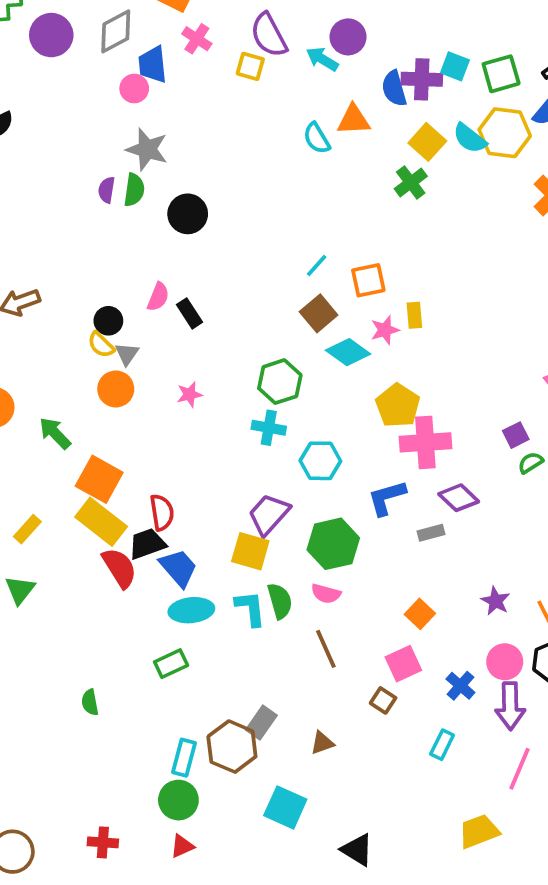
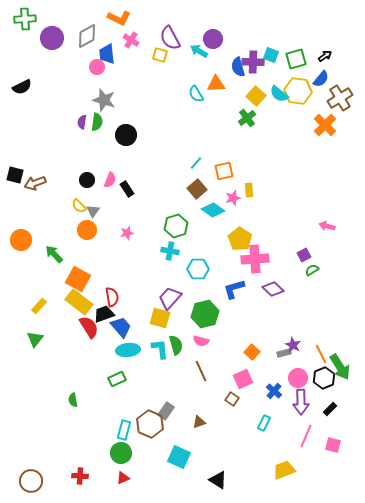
black circle: (108, 321) -> (87, 180), moved
gray rectangle: (431, 533) -> (284, 353), moved

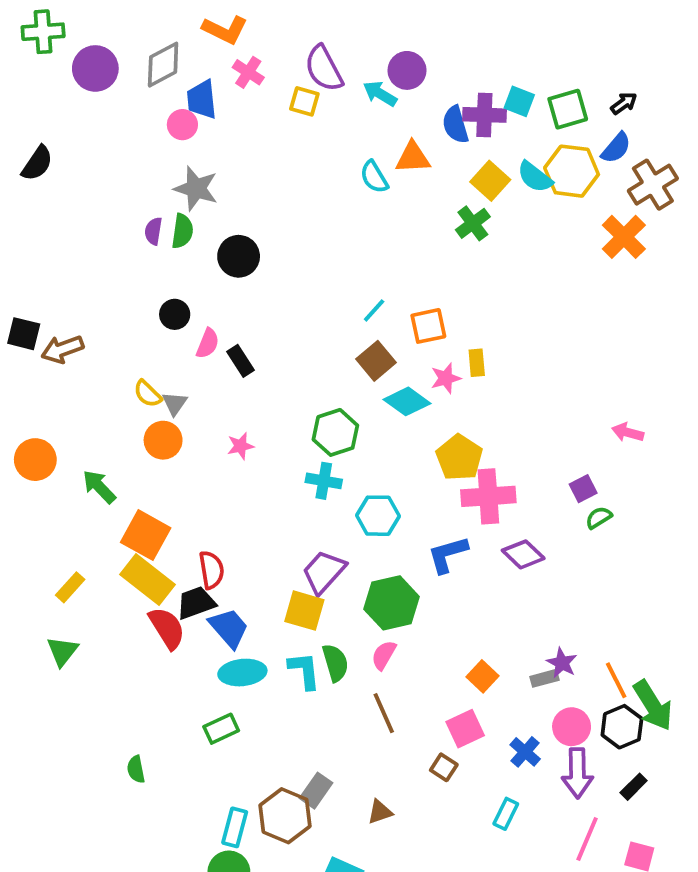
black semicircle: (22, 87) -> (37, 163), turned -30
black circle: (87, 180) -> (175, 314), moved
pink semicircle: (201, 341) -> (384, 655), turned 105

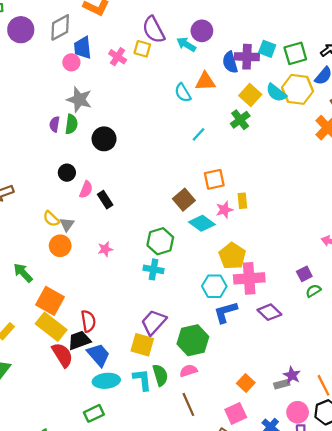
pink cross: (248, 72) -> (118, 57), moved
cyan line: (374, 310) -> (199, 134), moved
cyan hexagon: (378, 516) -> (214, 286), moved
pink semicircle: (384, 655) -> (188, 371), turned 42

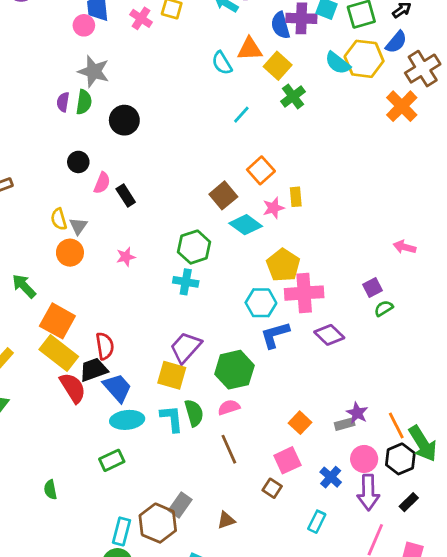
yellow square: (250, 95) -> (278, 66), moved
orange square: (214, 179) -> (261, 170), turned -30
yellow semicircle: (51, 219) -> (59, 219), turned 30

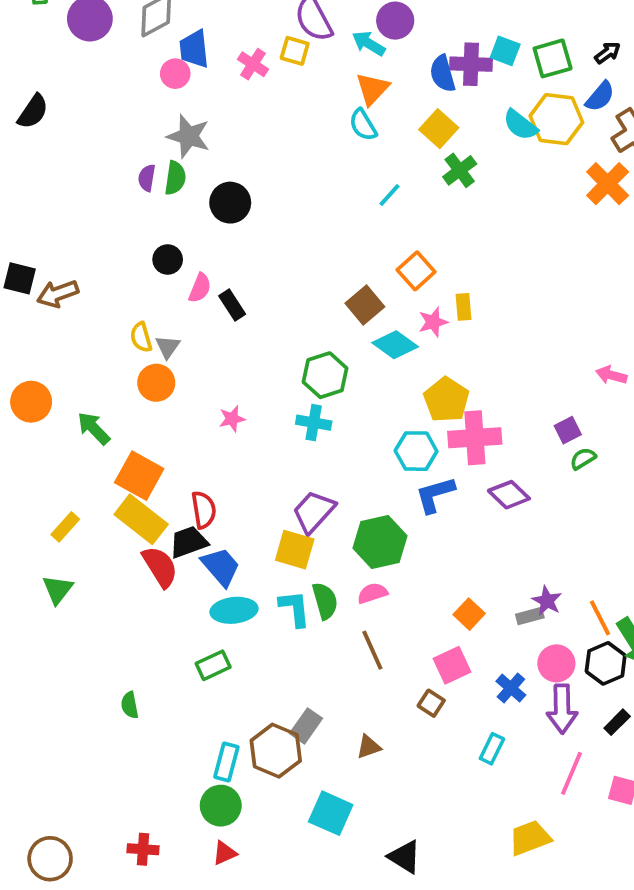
orange triangle: (250, 49) -> (372, 89), moved, turned -44
pink star: (126, 257) -> (232, 419), moved

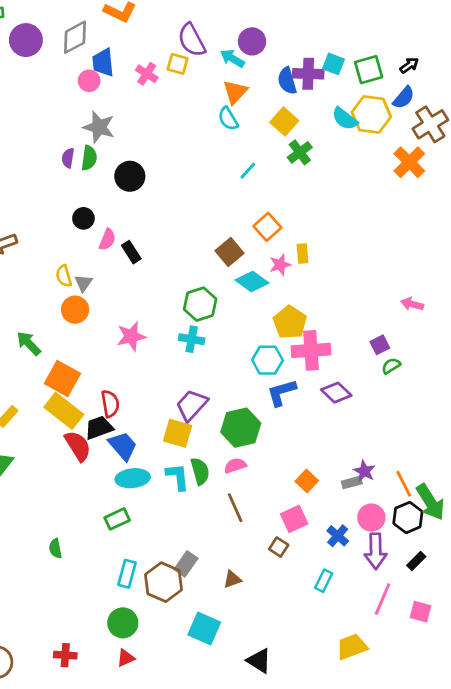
pink star: (232, 419) -> (131, 336), size x1.5
cyan rectangle: (226, 762) -> (127, 574), moved

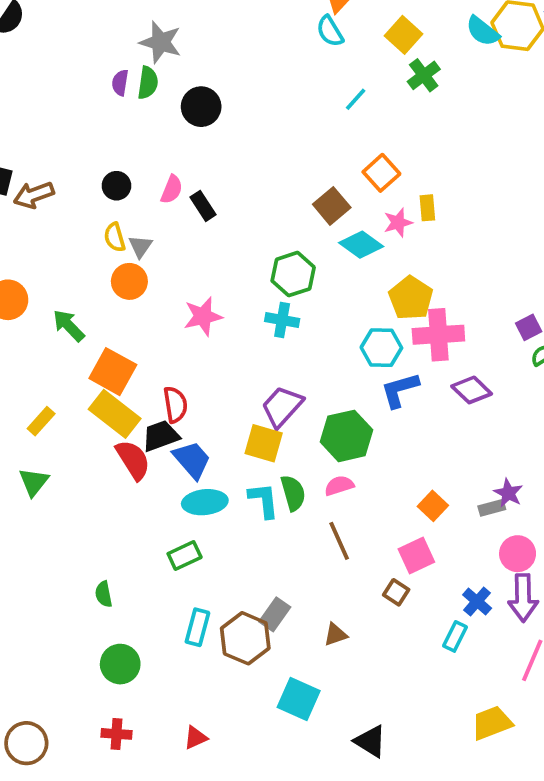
black circle: (83, 218) -> (116, 186), moved
blue cross: (338, 536) -> (477, 601), moved
green circle: (123, 623) -> (120, 664), moved

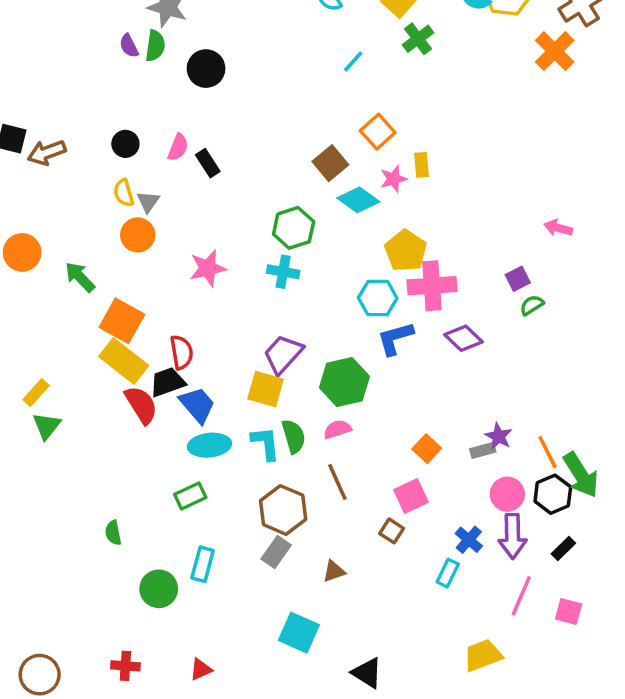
purple semicircle: (120, 83) -> (129, 46), turned -35
yellow rectangle: (41, 421) -> (36, 393), moved
brown hexagon: (245, 638) -> (283, 510), moved
green circle: (120, 664) -> (159, 589), moved

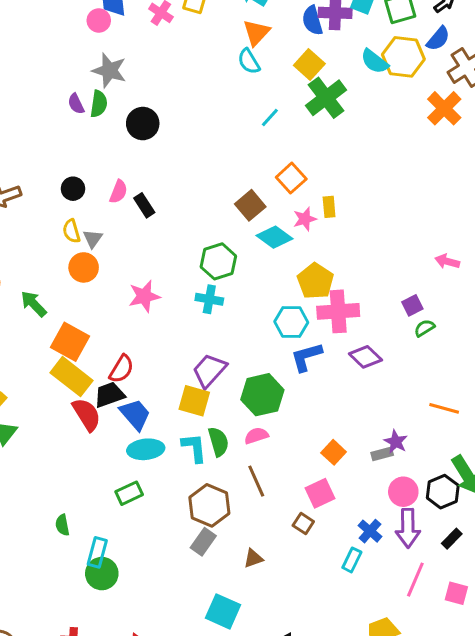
green cross: (418, 39) -> (326, 98), size x1.5
red semicircle: (181, 352) -> (121, 369), turned 40
orange line: (548, 452) -> (444, 408), moved, turned -48
cyan rectangle: (203, 564) -> (97, 552), moved

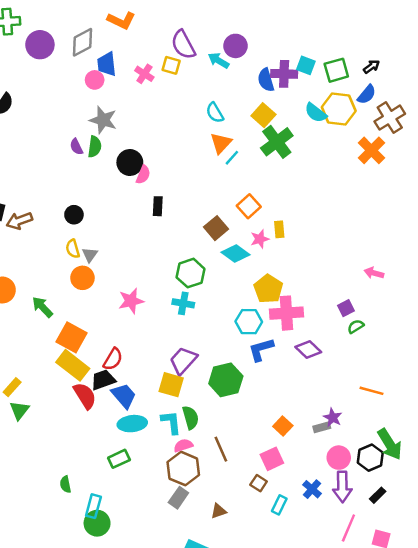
orange triangle: (256, 33) -> (221, 143), moved
pink semicircle: (118, 192) -> (143, 175), moved
black rectangle: (144, 205) -> (158, 206), moved, turned 36
pink semicircle: (256, 436) -> (183, 445), moved
cyan rectangle: (352, 560) -> (279, 505), moved

